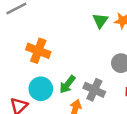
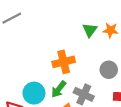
orange cross: (38, 51) -> (64, 62), moved, turned -35

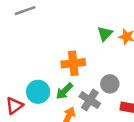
gray circle: (109, 70) -> (110, 84), moved

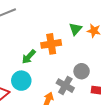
orange cross: (73, 63) -> (51, 44), moved
green arrow: (64, 91) -> (29, 57), moved

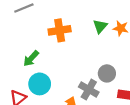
orange cross: (51, 44) -> (60, 30), moved
green arrow: (29, 57) -> (31, 59), moved

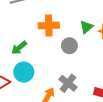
gray circle: (107, 73) -> (69, 46), moved

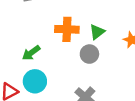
green triangle: (86, 27) -> (97, 32), moved

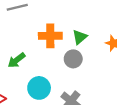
cyan circle: (35, 81) -> (39, 88), moved

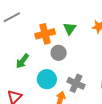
gray circle: (73, 59) -> (59, 53), moved

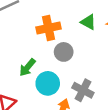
green triangle: (70, 29) -> (88, 22), moved, turned -40
green arrow: (22, 61) -> (27, 67), moved

